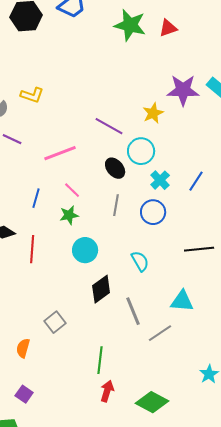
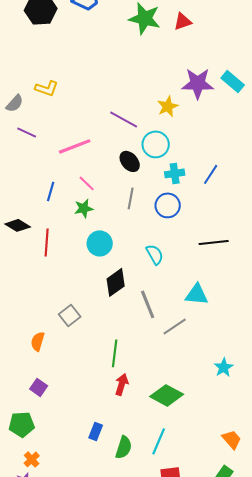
cyan cross: (160, 180) -> (175, 173), turned 36

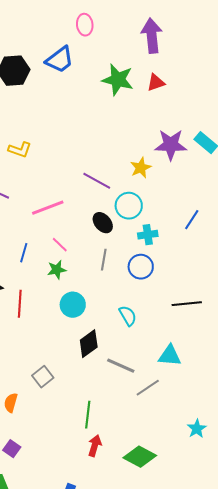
blue line: (211, 174) -> (192, 220), moved
gray line: (148, 304) -> (121, 366), turned -44

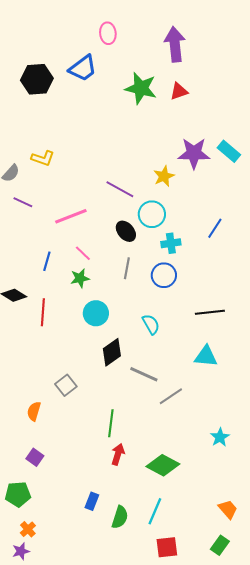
cyan triangle: (170, 356) -> (206, 356), moved

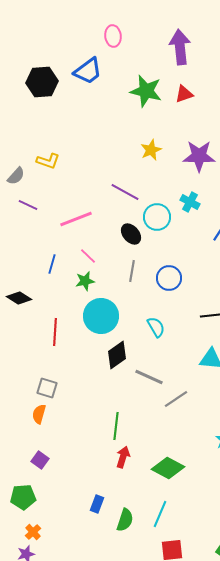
yellow star: (164, 176) -> (151, 150), moved
cyan cross: (171, 243) -> (190, 202), moved, turned 36
red line: (43, 312) -> (55, 332), moved
cyan circle: (96, 313) -> (101, 316), size x1.4
gray square: (66, 385) -> (47, 388), moved, turned -35

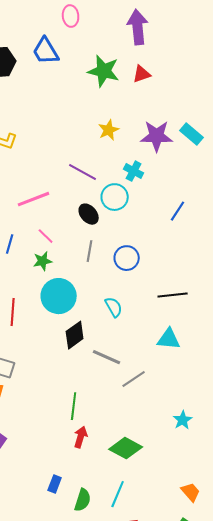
blue trapezoid: (88, 71) -> (46, 51), turned 96
cyan cross: (190, 202) -> (134, 171), moved

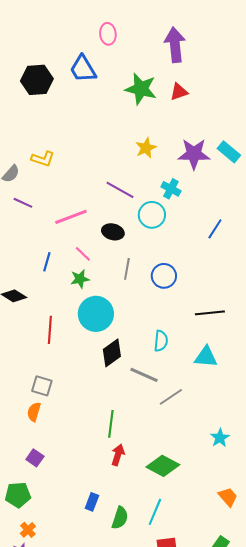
black ellipse: (89, 214) -> (113, 232), moved, turned -35
cyan semicircle: (114, 307) -> (161, 341), moved, turned 35
orange trapezoid: (191, 492) -> (228, 497), moved

